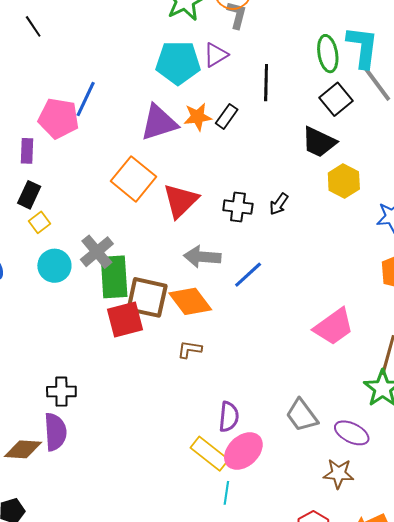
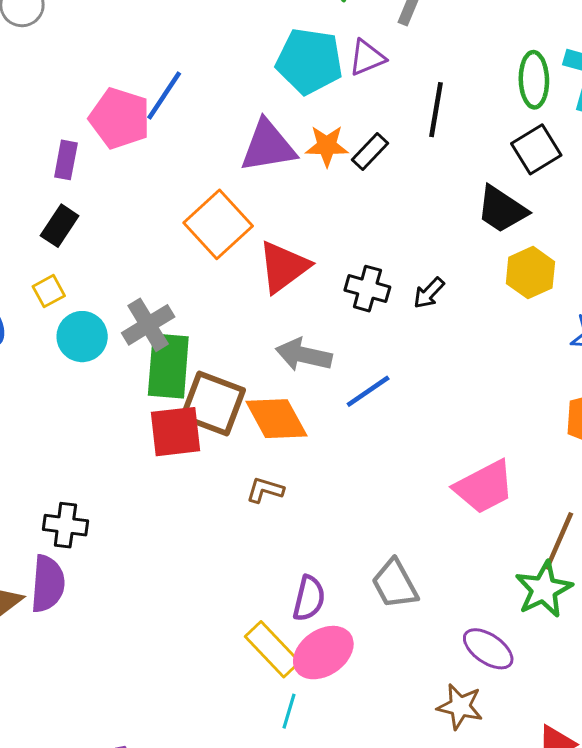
yellow square: (39, 222) -> (49, 291), moved
gray trapezoid: (302, 415) -> (395, 584), moved

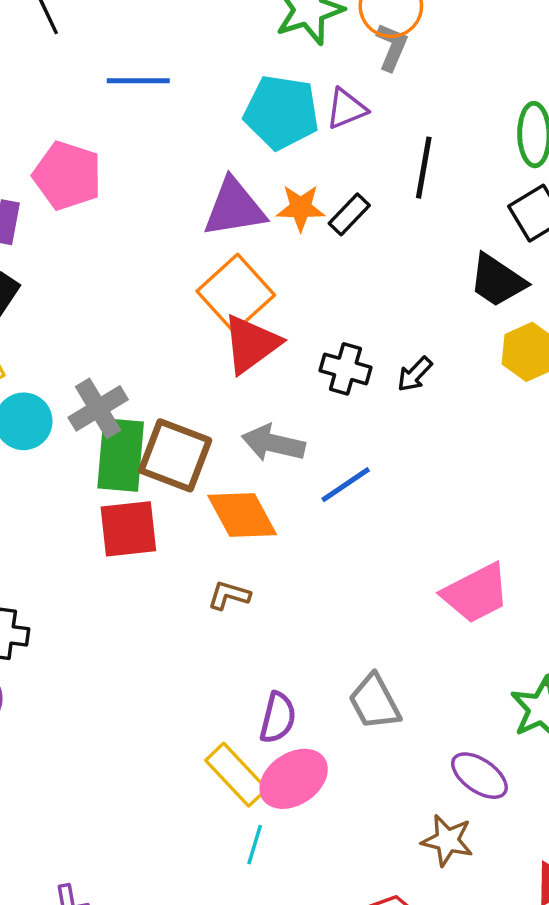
blue line: (164, 95) -> (138, 81), moved, turned 56
orange square: (218, 224) -> (236, 293), moved
brown square: (213, 403) -> (175, 455), moved

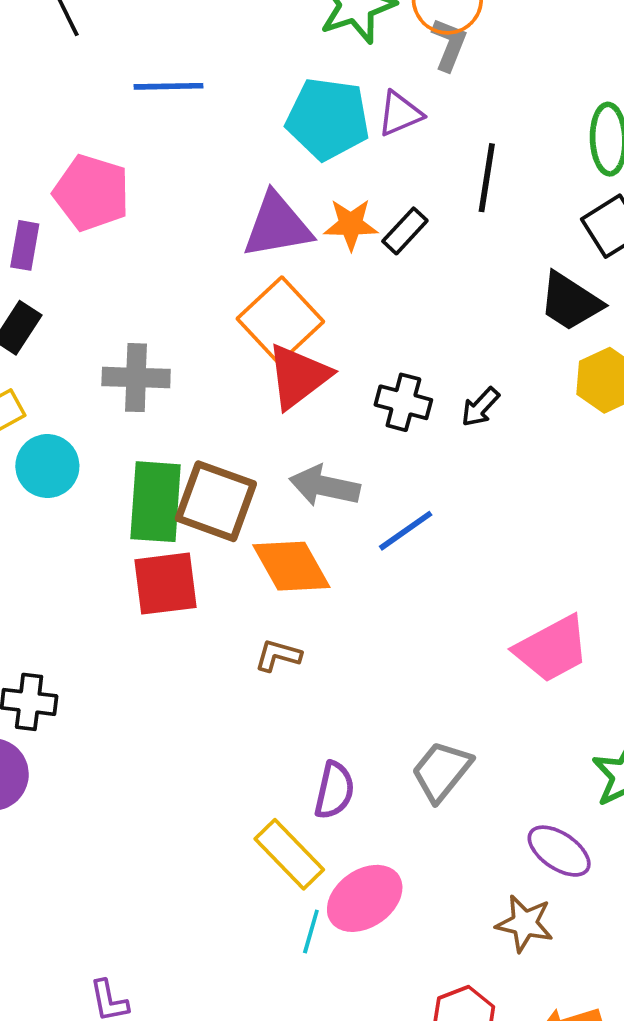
gray cross: (98, 408) -> (136, 378), moved, turned 34
gray trapezoid: (375, 702) -> (442, 771), turned 68
pink ellipse: (294, 779) -> (365, 898), moved

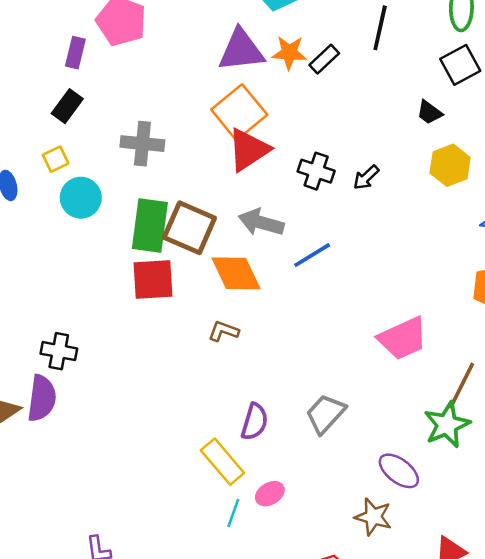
black trapezoid: (570, 302) -> (429, 112), size x0.6
pink ellipse: (365, 898) -> (270, 494), size x0.6

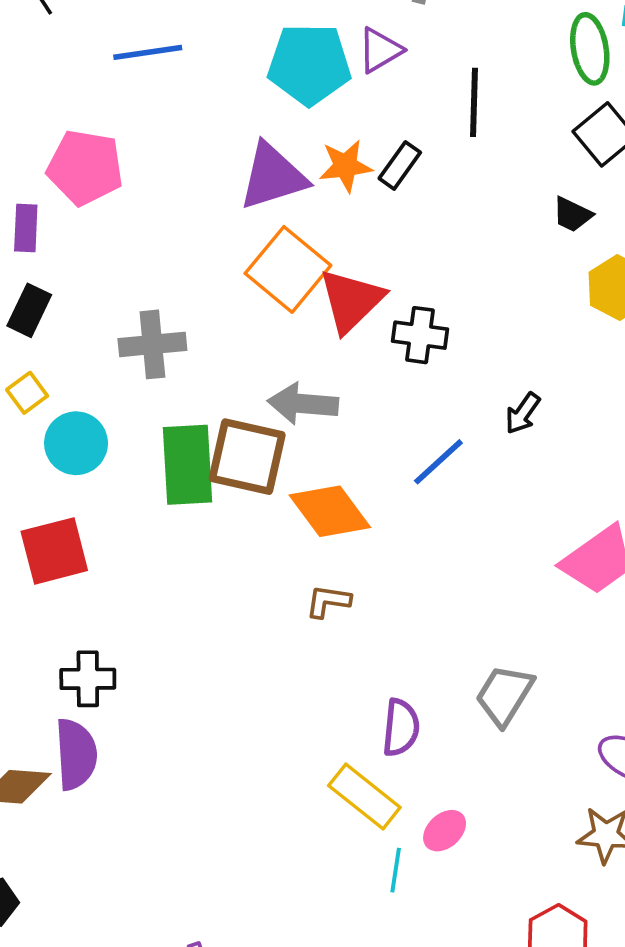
red triangle: (248, 150) -> (351, 301), moved
black arrow: (366, 177) -> (523, 413), moved
gray arrow: (261, 222) -> (303, 404), moved
red square: (153, 279) -> (54, 551), moved

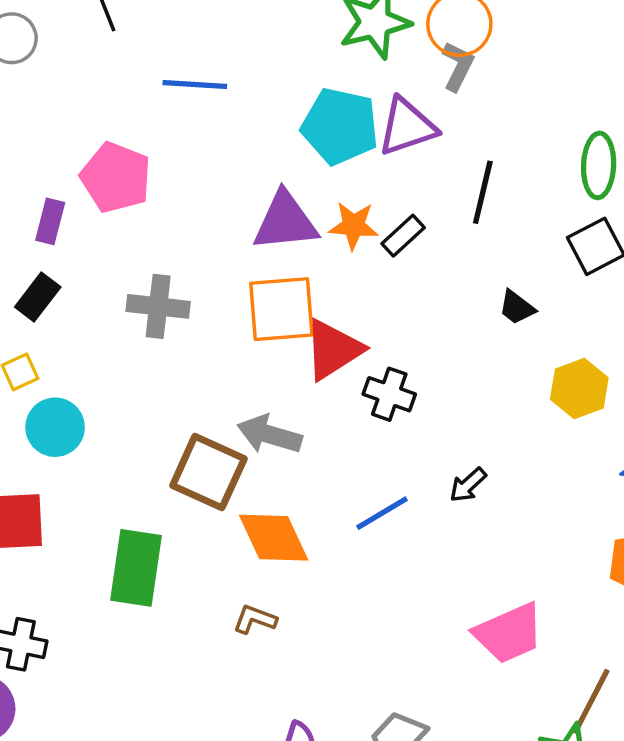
purple triangle: (380, 50) -> (407, 127), size x1.4
black trapezoid: (572, 214) -> (517, 307), moved
orange square: (288, 269) -> (281, 309), turned 34
gray cross: (152, 344) -> (158, 306), moved
green rectangle: (187, 465) -> (136, 568), moved

